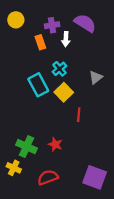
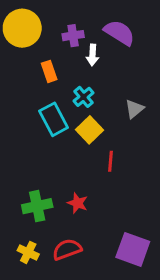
yellow circle: (16, 20) -> (22, 28), size x1.6
orange rectangle: (40, 42) -> (49, 71), moved
green cross: (27, 147) -> (37, 206), turned -36
yellow cross: (14, 168) -> (28, 252), moved

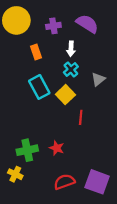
white arrow: (92, 55) -> (71, 49), moved
cyan cross: (84, 97) -> (71, 69), moved
red semicircle: (67, 249) -> (64, 182), moved
yellow cross: (28, 252) -> (15, 174), moved

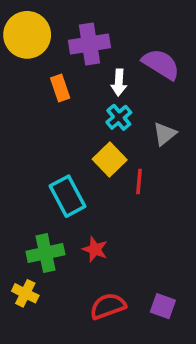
purple semicircle: (87, 24) -> (161, 64), moved
purple cross: (53, 26) -> (89, 44), size x1.5
cyan rectangle: (39, 87) -> (67, 196), moved
red line: (81, 117) -> (139, 181), moved
purple square: (97, 182) -> (163, 306), size x0.6

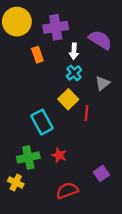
purple square: (163, 306) -> (101, 173), moved, turned 35

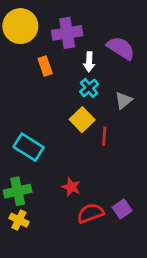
cyan rectangle: (42, 122) -> (29, 147), moved, turned -30
green cross: (28, 157) -> (18, 191), moved
red semicircle: (67, 191) -> (90, 213), moved

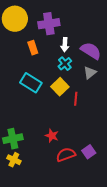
purple semicircle: (121, 48) -> (91, 51), moved
cyan rectangle: (29, 147) -> (31, 83), moved

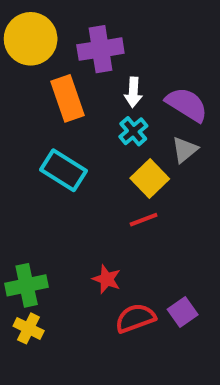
orange rectangle: (33, 48) -> (68, 98), size x1.5
yellow square: (60, 87) -> (150, 178), moved
red line: (76, 99) -> (144, 220), moved, turned 64

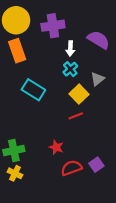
orange rectangle: (68, 98) -> (17, 51), moved
purple semicircle: (187, 105) -> (99, 40), moved

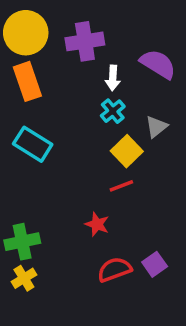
cyan rectangle: (33, 90) -> (33, 144), moved
red star: (56, 147) -> (97, 224), moved
yellow cross: (15, 173) -> (24, 278), turned 32

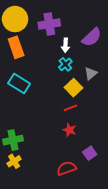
purple semicircle: (158, 64) -> (92, 37), turned 105
red star: (97, 224) -> (69, 130), moved
red semicircle: (115, 270) -> (66, 168), moved

